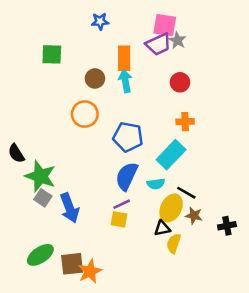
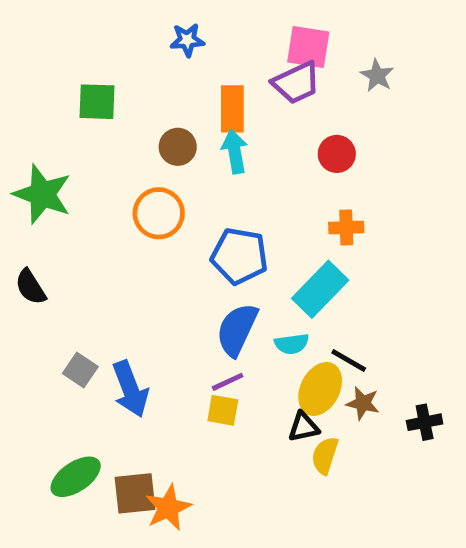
gray star: (177, 40) -> (377, 76), moved
green star: (40, 176) -> (42, 194), moved

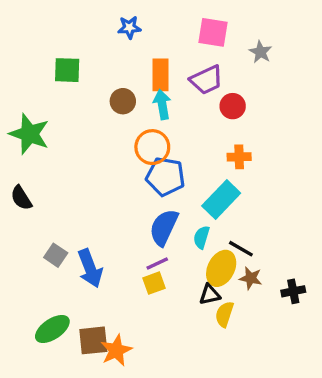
purple trapezoid: (296, 83) -> (206, 80), moved
orange circle: (159, 213) -> (152, 147), moved
cyan semicircle: (292, 344) -> (201, 237), turned 115
yellow square: (223, 410) -> (154, 283), turned -30

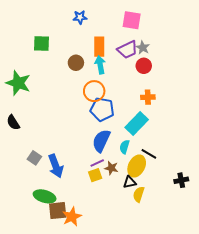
gray star: (260, 52) -> (143, 48), moved
brown star: (251, 278) -> (111, 168), moved
green ellipse: (52, 329) -> (45, 196), moved, turned 50

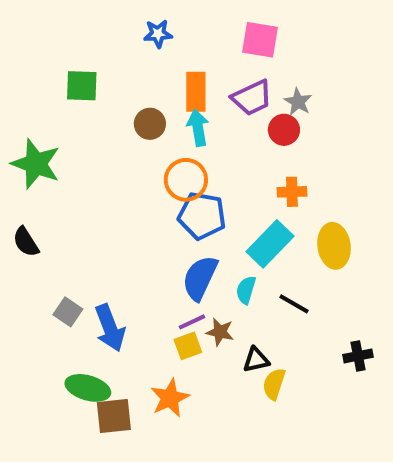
gray star: (143, 48) -> (298, 102), moved
yellow ellipse: (137, 166) -> (334, 246), moved, turned -35
orange star: (72, 217) -> (170, 398), moved

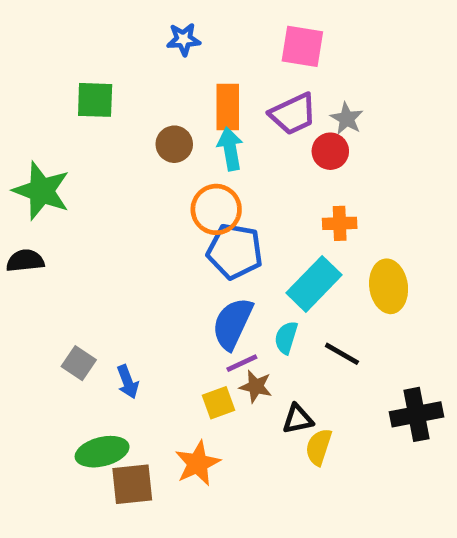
black semicircle: (26, 242) -> (25, 261), moved, turned 116
purple line: (192, 322) -> (242, 363), moved
blue arrow: (110, 328) -> (128, 382), size x0.6
black cross: (358, 356) -> (416, 414), size x1.5
green ellipse: (88, 388) -> (102, 452), turned -30

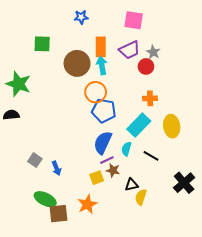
brown circle: (174, 144) -> (77, 63), size x1.6
black cross: (416, 414) -> (184, 183), turned -30
green ellipse: (102, 452) -> (45, 199), turned 40

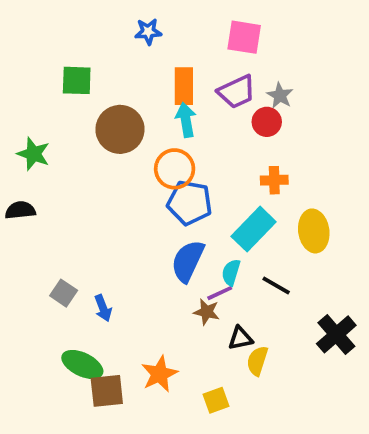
brown circle: (77, 63) -> (120, 129), moved
green star: (18, 84) -> (33, 154), size x0.7
purple line: (107, 160) -> (220, 293), moved
yellow square: (97, 178) -> (216, 400), moved

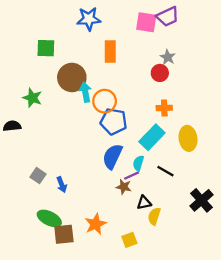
blue star: (148, 32) -> (89, 19), size x1.5
purple trapezoid: (237, 92) -> (168, 17), moved
cyan arrow: (186, 120) -> (85, 92), moved
green star: (33, 154) -> (32, 98), moved

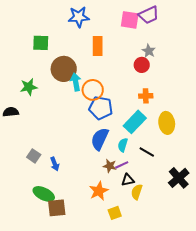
green star: (32, 98) -> (29, 87), turned -30
purple line: (132, 176) -> (122, 165), moved
orange star: (96, 224) -> (99, 191), moved

